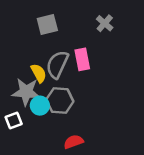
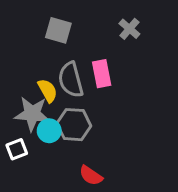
gray square: (47, 25) -> (58, 30), turned 30
gray semicircle: (57, 64) -> (71, 80), turned -40
red semicircle: (73, 142) -> (91, 176), turned -126

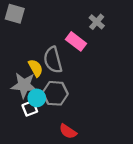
gray square: (58, 30) -> (15, 14), moved
pink rectangle: (102, 74) -> (76, 41), moved, turned -42
white square: (17, 149) -> (30, 108), moved

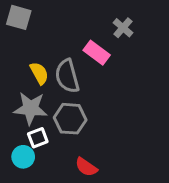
yellow semicircle: (36, 68) -> (39, 73), moved
cyan circle: (37, 98) -> (23, 157), moved

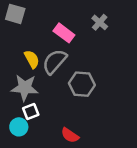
pink rectangle: (97, 53) -> (64, 33), moved
gray semicircle: (67, 76) -> (54, 62), turned 56
gray hexagon: (70, 119) -> (82, 84), moved

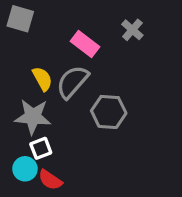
red semicircle: (70, 135) -> (50, 180), moved

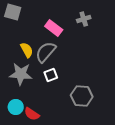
gray cross: (132, 30) -> (84, 19), turned 32
gray hexagon: (109, 112) -> (82, 96), moved
white square: (41, 148) -> (51, 75), moved

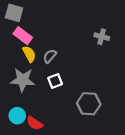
gray cross: (84, 19) -> (102, 37), moved, turned 32
pink rectangle: (54, 28) -> (23, 36), moved
gray semicircle: (46, 52) -> (50, 56), size x0.6

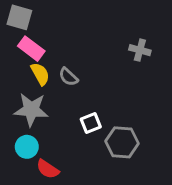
gray semicircle: (50, 56) -> (68, 77), turned -88
white square: (55, 81) -> (91, 123), moved
cyan circle: (17, 116) -> (27, 147), moved

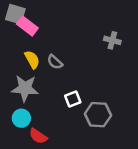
pink rectangle: (31, 49) -> (27, 26), moved

